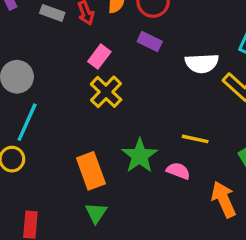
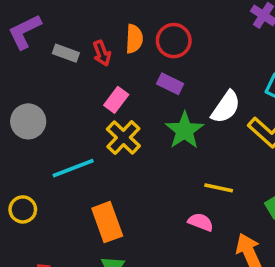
white semicircle: (202, 63) -> (226, 107), turned -52
cyan line: (27, 122) -> (73, 168), moved, turned 45
green star: (140, 156) -> (184, 130), moved

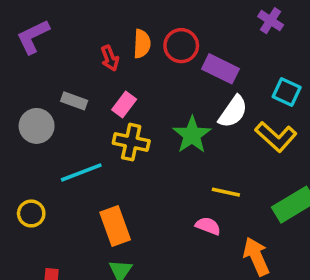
gray rectangle: (66, 53) -> (74, 101), moved
purple rectangle: (170, 84) -> (221, 69), moved, size x1.4
yellow cross: (123, 138) -> (131, 142), turned -32

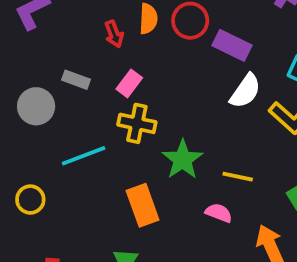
green star: (192, 135) -> (183, 160), moved
orange rectangle: (115, 226) -> (143, 205), moved

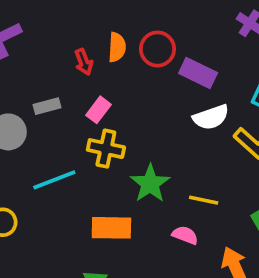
gray rectangle: (76, 80) -> (47, 106), turned -35
white semicircle: (245, 91) -> (211, 117), turned 36
orange rectangle: (143, 205) -> (111, 228), turned -69

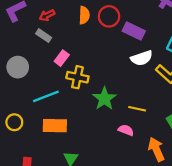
red arrow: (84, 62) -> (47, 15), moved, turned 84
gray rectangle: (47, 106) -> (44, 36), moved, turned 49
pink rectangle: (99, 110) -> (62, 58), moved
orange rectangle: (111, 228) -> (55, 126), moved

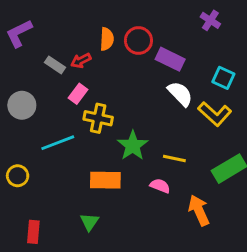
red arrow: (47, 15) -> (81, 61), moved
white semicircle: (142, 58) -> (180, 94), turned -115
orange rectangle: (55, 126) -> (105, 180), moved

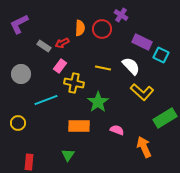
purple cross: (210, 20) -> (121, 15), moved
purple rectangle: (170, 59) -> (142, 42), moved
yellow L-shape: (215, 114) -> (142, 92), moved
yellow line: (174, 158) -> (103, 68), moved

